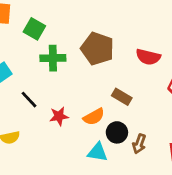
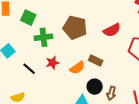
red semicircle: (148, 57) -> (112, 30), turned -36
red star: (59, 116) -> (52, 63), moved
orange semicircle: (94, 117) -> (77, 68), moved

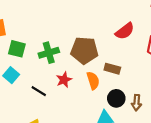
green square: (28, 18) -> (17, 49), moved
brown pentagon: (75, 28) -> (84, 50), moved
orange semicircle: (77, 68) -> (93, 81), turned -63

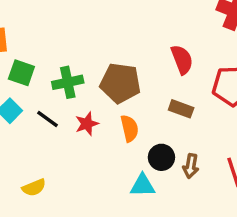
red semicircle: (125, 31) -> (182, 60), turned -78
brown rectangle: (112, 69) -> (181, 109), moved
black line: (39, 91) -> (48, 119), moved

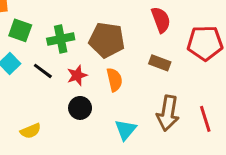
black circle: (161, 157) -> (80, 108), moved
brown arrow: (191, 166) -> (168, 113), size x1.6
cyan triangle: (143, 185) -> (126, 130), turned -50

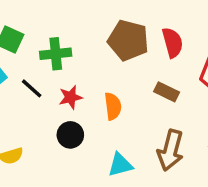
brown pentagon: (107, 40) -> (128, 40), moved
cyan triangle: (126, 130) -> (120, 165), turned 30

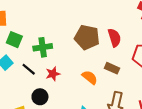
orange semicircle: (113, 106) -> (90, 77), moved, turned -42
black circle: (70, 135) -> (40, 97), moved

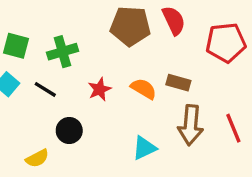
brown rectangle: (112, 68) -> (178, 83), moved
red star: (53, 74) -> (100, 89), moved

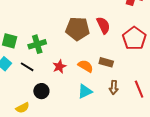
red pentagon: (226, 43) -> (134, 38), turned -30
brown arrow: (191, 125) -> (114, 88), size x0.6
cyan triangle: (144, 148) -> (85, 91), moved

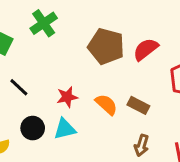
red semicircle: (103, 25) -> (146, 49), turned -114
green cross: (37, 44) -> (44, 23), moved, turned -30
cyan triangle: (85, 91) -> (65, 129), moved

